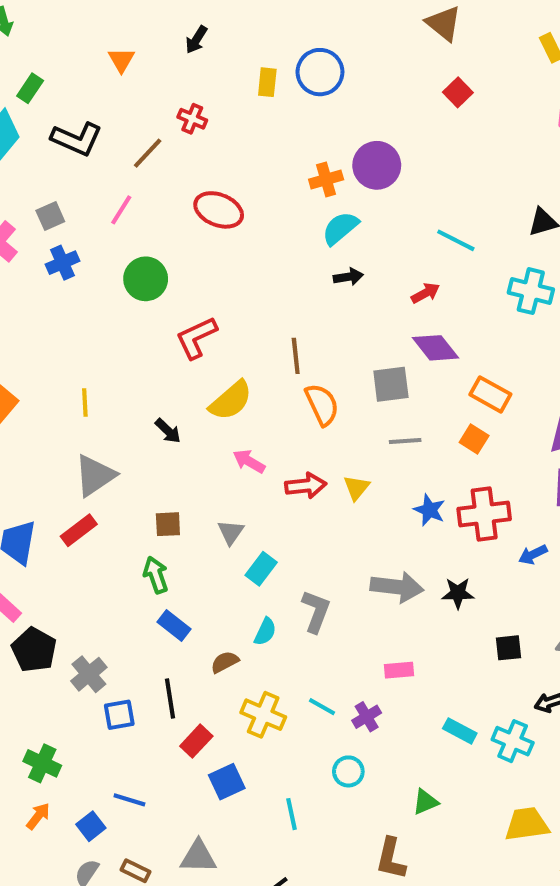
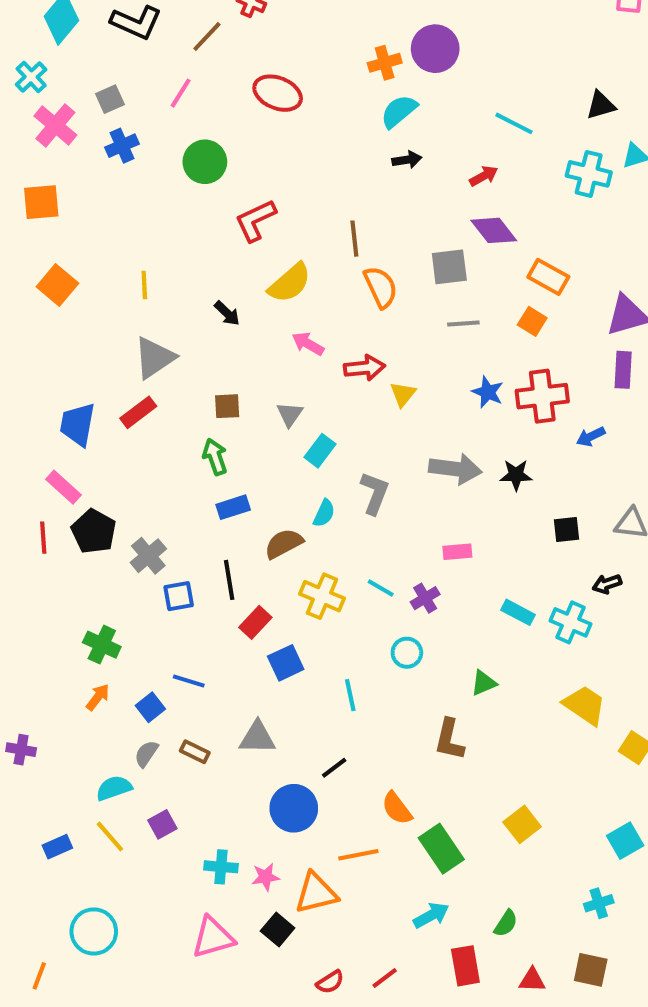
yellow triangle: (356, 488) -> (403, 394), moved
blue rectangle: (174, 626) -> (233, 507), turned -56
brown semicircle: (225, 662) -> (284, 544), size x1.4
yellow trapezoid: (527, 824) -> (585, 705), turned 42

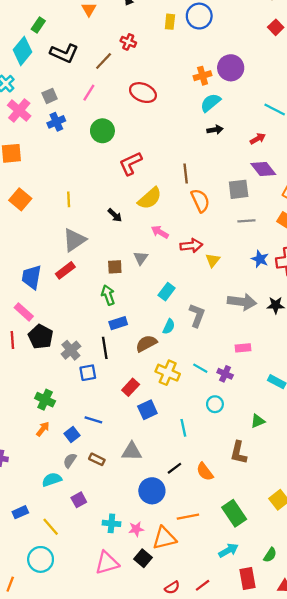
gray triangle: (290, 414) -> (141, 258), moved
black line: (229, 580) -> (105, 348), moved
purple cross: (425, 598) -> (225, 374), turned -35
orange semicircle: (397, 808) -> (205, 472), moved
yellow line: (110, 837) -> (51, 527), moved

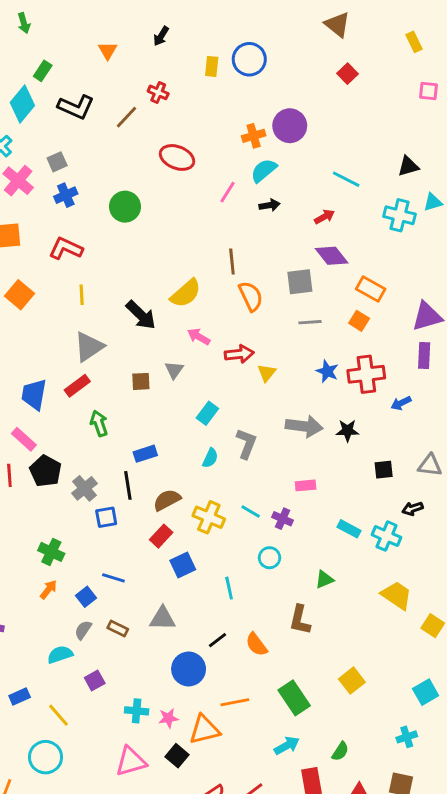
pink line: (89, 93) -> (228, 192), moved
red L-shape: (131, 163) -> (66, 249), moved, turned 50
black arrow: (115, 215) -> (141, 315), size x1.6
green arrow: (108, 295) -> (99, 423), moved
brown semicircle: (146, 343) -> (167, 500), moved

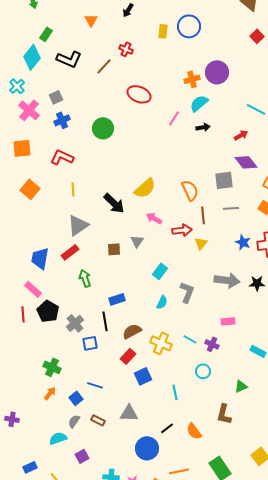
brown line: (232, 262) -> (203, 215), moved

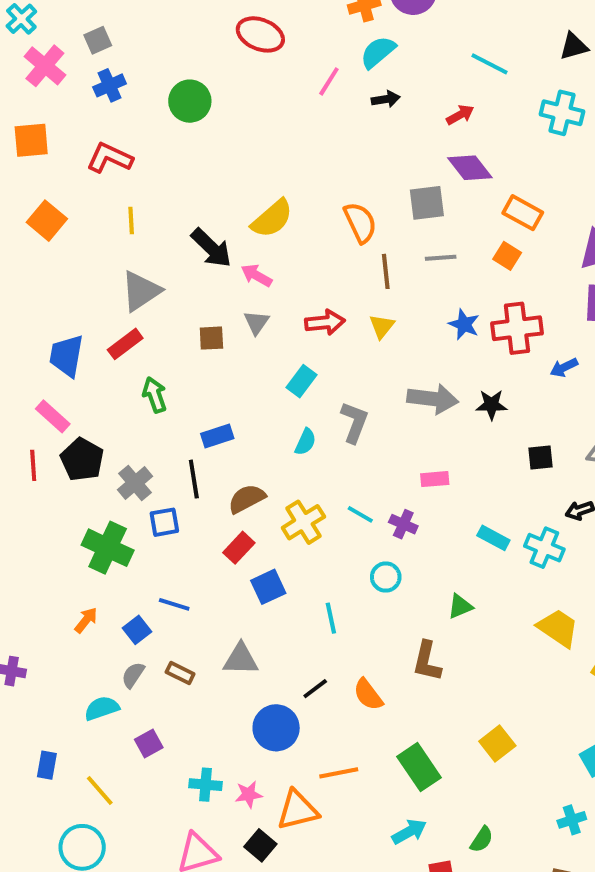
pink arrow: (154, 218) -> (256, 275), moved
red arrow: (182, 230) -> (325, 322), moved
yellow cross: (161, 343) -> (303, 522), turned 35
green cross: (52, 367) -> (108, 548), moved, size x1.4
blue rectangle: (30, 467) -> (47, 765), turned -56

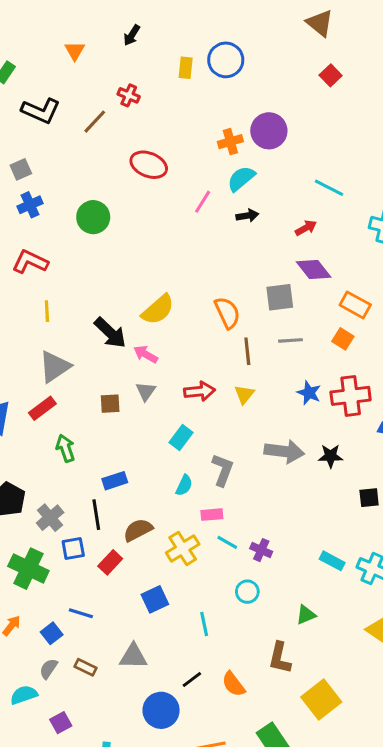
pink rectangle: (435, 479) -> (212, 515), moved
red rectangle: (239, 548) -> (110, 562), moved
yellow square: (497, 744) -> (321, 700), moved, size x1.4

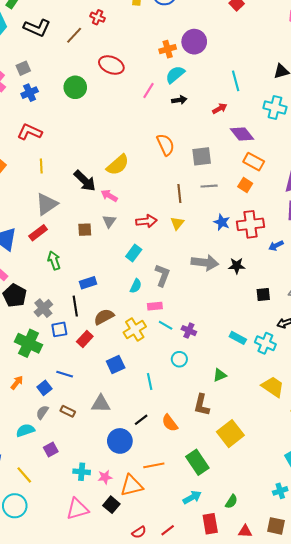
cyan line: (329, 188) -> (236, 81), turned 48
green circle: (93, 217) -> (75, 87), moved
purple diamond: (314, 270) -> (242, 134), moved
orange semicircle: (227, 313) -> (166, 145), moved

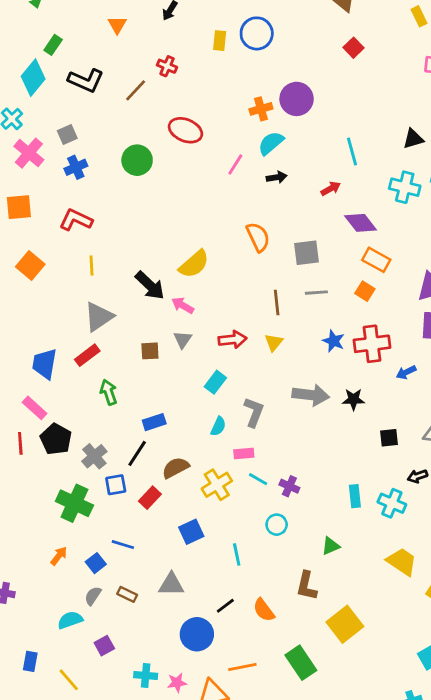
black line: (75, 306) -> (137, 453), turned 42
cyan rectangle: (238, 338) -> (355, 496), turned 56

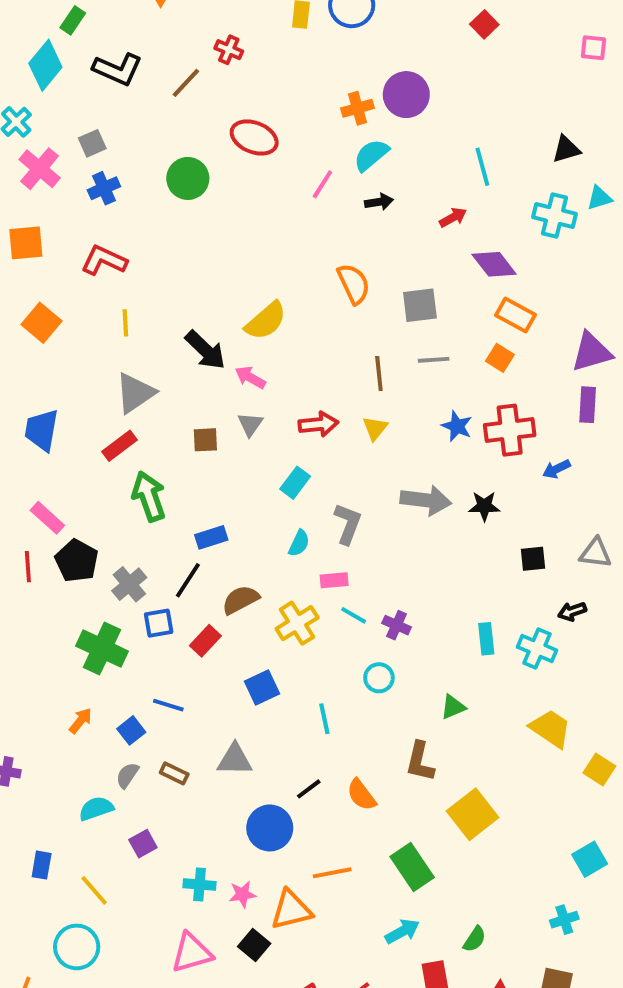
blue trapezoid: (45, 364) -> (42, 430), moved
green arrow: (109, 392) -> (149, 496), size x1.4

